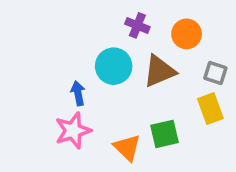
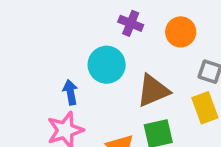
brown triangle: (159, 71) -> (153, 91), moved

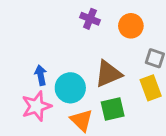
cyan circle: (107, 65) -> (70, 88), moved

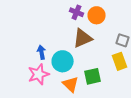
orange circle: (131, 26) -> (97, 15), moved
brown triangle: (108, 74) -> (83, 38), moved

